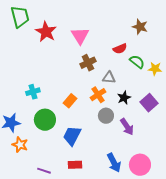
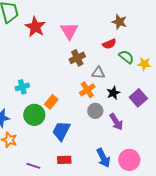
brown star: (140, 27) -> (119, 22), moved
orange rectangle: (70, 101) -> (51, 102), moved

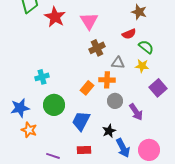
yellow star: (144, 64) -> (142, 66), moved
orange cross: (87, 90) -> (107, 80), turned 35
black star: (113, 93) -> (109, 131), moved
orange rectangle: (51, 102) -> (87, 88), moved

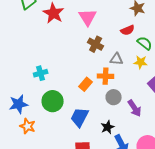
brown cross: (97, 48) -> (96, 44), turned -35

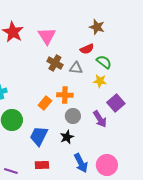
gray triangle: (117, 59) -> (76, 68), moved
purple arrow: (135, 108) -> (100, 119), moved
black star: (108, 127) -> (67, 137), moved

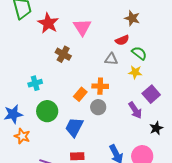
brown cross: (55, 63) -> (63, 54), moved
gray circle: (73, 116) -> (98, 107), moved
black star: (67, 137) -> (156, 128), moved

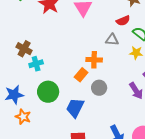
brown cross: (63, 54) -> (24, 49), moved
orange cross: (100, 86) -> (94, 60), moved

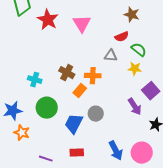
brown cross: (24, 49) -> (67, 73), moved
cyan cross: (36, 64) -> (35, 80), turned 32
gray circle: (99, 88) -> (96, 114), moved

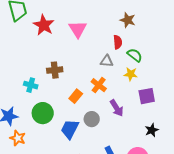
red semicircle: (122, 37) -> (118, 42), turned -72
brown cross: (67, 73) -> (55, 70), moved, turned -35
orange cross: (93, 76) -> (99, 85), moved, turned 35
purple square: (151, 91) -> (147, 96), turned 30
purple arrow: (135, 107) -> (117, 108), moved

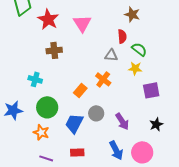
brown cross: (55, 70) -> (54, 50), moved
purple arrow: (117, 108) -> (122, 121), moved
orange star: (18, 138) -> (41, 132), moved

